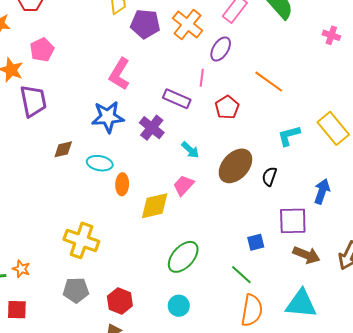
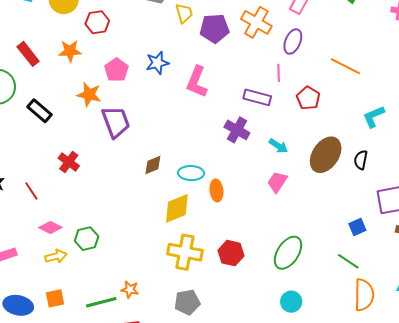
blue star: (108, 117) -> (157, 63), moved, size x0.7
yellow diamond: (155, 206) -> (177, 208), moved
red hexagon: (120, 301) -> (231, 253), moved

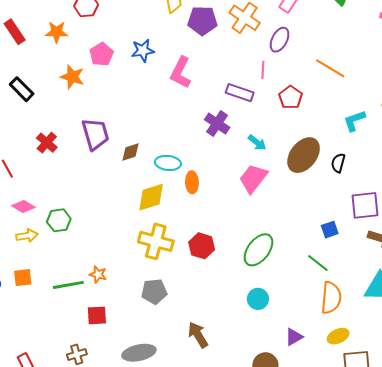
purple trapezoid: (116, 122) -> (95, 134), moved
pink trapezoid: (277, 182) -> (253, 178), size x1.4

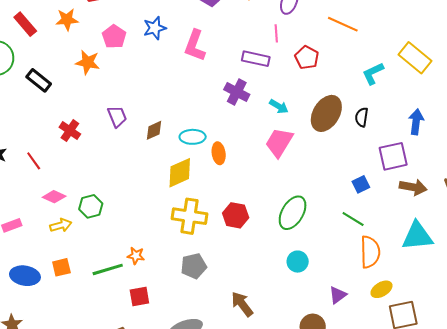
purple trapezoid: (95, 134) -> (117, 117), size x0.7

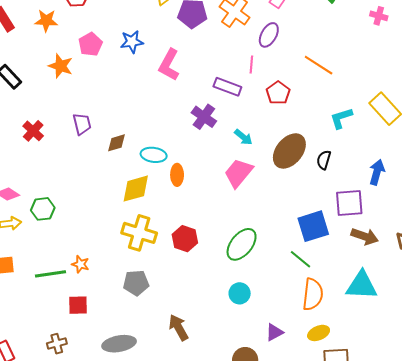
blue square: (361, 184) -> (313, 226), size x1.8

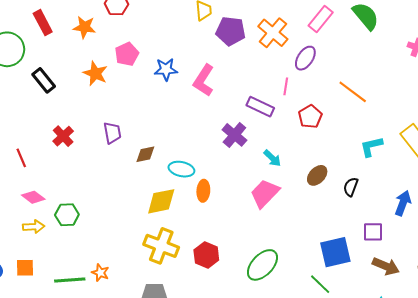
blue star: (132, 42) -> (166, 69), moved
brown ellipse: (289, 151) -> (317, 175), size x0.6
purple square: (349, 203) -> (373, 232), size x0.7

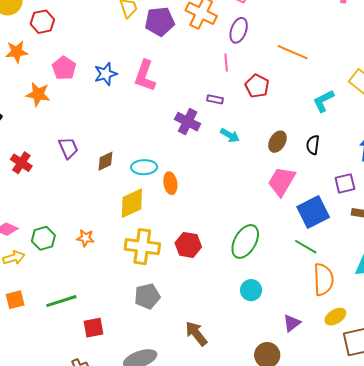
purple rectangle: (260, 107) -> (215, 99), moved, size x0.6
pink trapezoid: (265, 193) -> (282, 181), moved
orange star: (100, 273) -> (85, 238), moved

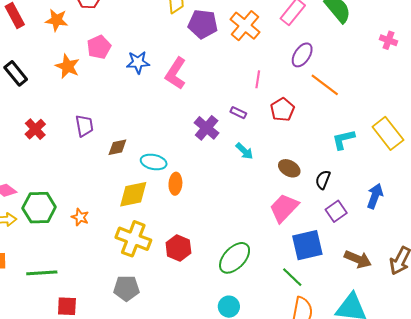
purple ellipse: (239, 30) -> (302, 55), moved
brown ellipse: (277, 142) -> (289, 168), turned 75
purple square: (345, 183) -> (336, 211), moved, turned -35
green hexagon: (43, 238) -> (39, 208), size x1.4

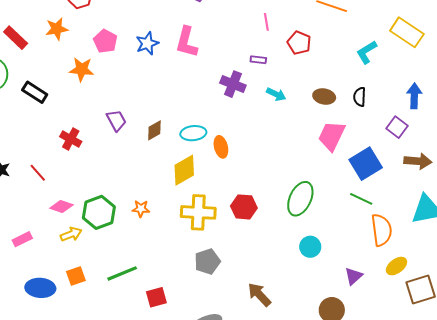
purple square: (336, 211) -> (397, 127), moved

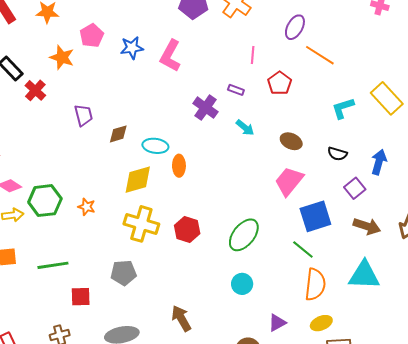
black semicircle: (360, 97) -> (337, 154), moved, turned -90
red cross: (71, 139) -> (35, 90), moved
gray pentagon: (207, 262) -> (124, 273), moved

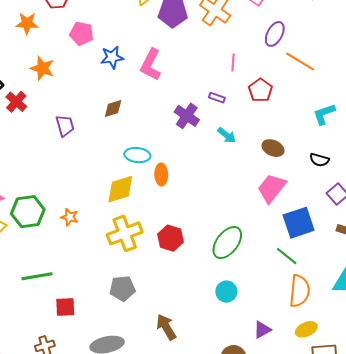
pink pentagon: (92, 36) -> (81, 34), moved, turned -30
brown diamond: (118, 134) -> (113, 109), moved
yellow cross: (141, 224) -> (125, 233), turned -36
gray pentagon: (124, 273) -> (122, 288), moved

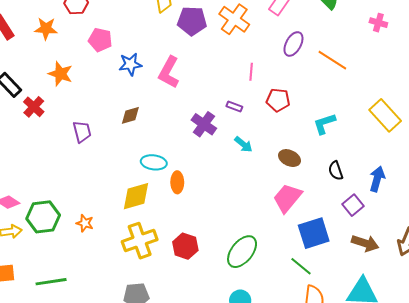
orange line: (300, 62) -> (332, 60), moved
red pentagon: (260, 90) -> (278, 100), turned -30
cyan L-shape: (324, 114) -> (324, 124), moved
black semicircle: (319, 160) -> (336, 171), turned 54

